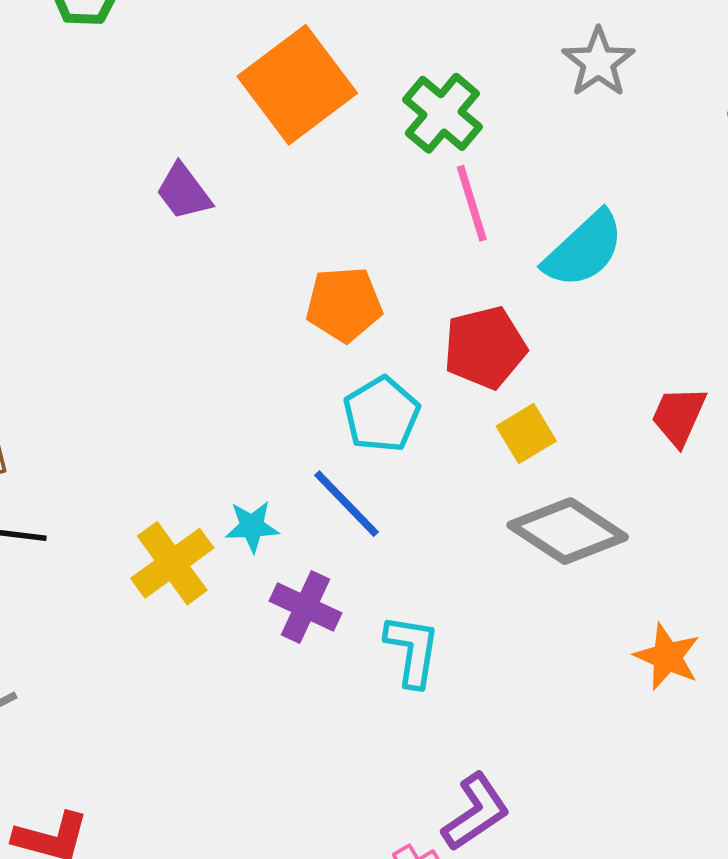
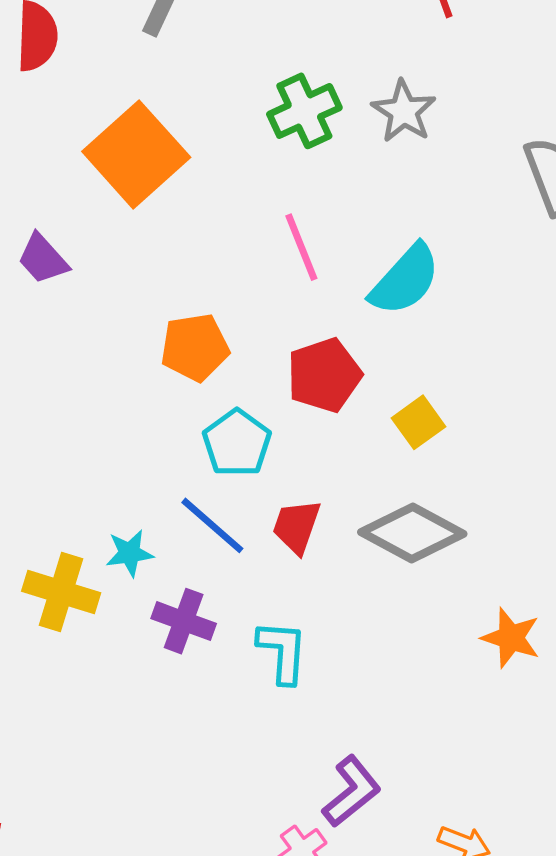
green cross: (442, 113) -> (304, 111), moved, turned 30
red trapezoid: (679, 416) -> (297, 526), moved
yellow square: (526, 434) -> (419, 422), moved
yellow cross: (172, 563) -> (61, 592), turned -32

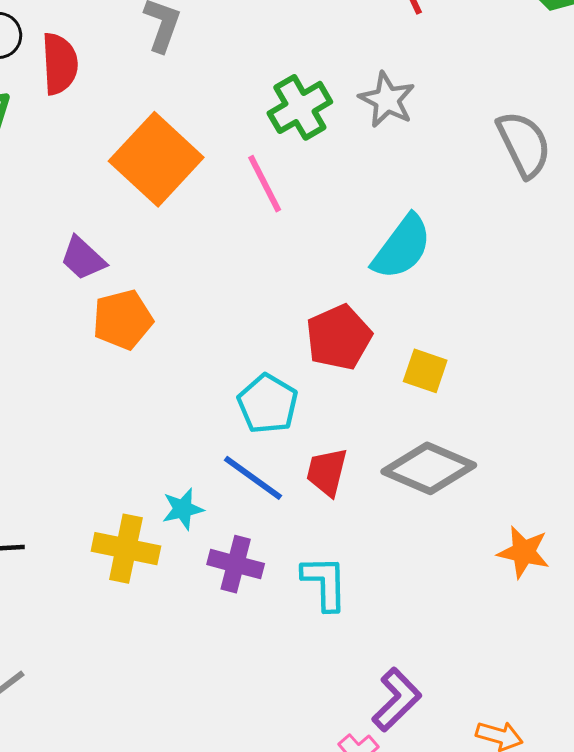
pink line: (301, 247) -> (265, 184), moved
orange pentagon: (195, 347) -> (123, 320), moved
yellow square: (419, 422) -> (425, 371), turned -30

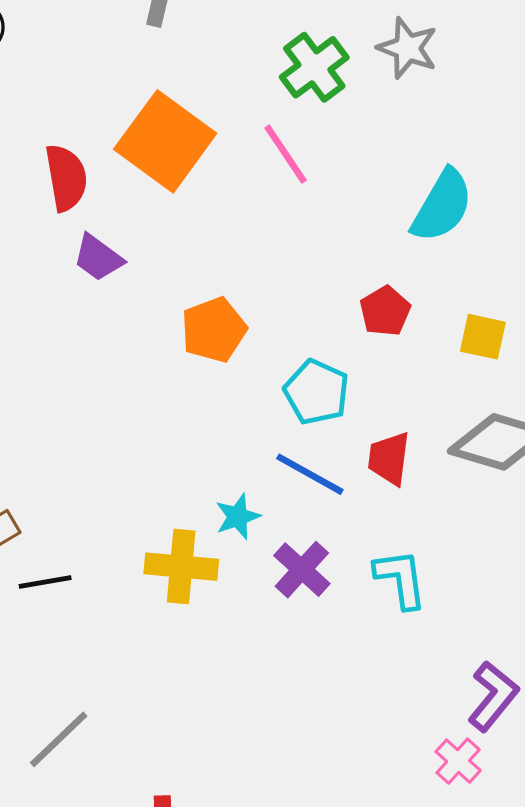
red semicircle: (60, 64) -> (66, 178), moved
orange pentagon: (123, 320) -> (214, 330), moved
red pentagon: (339, 337) -> (385, 311), size x0.7
purple cross: (236, 564) -> (302, 570), turned 34

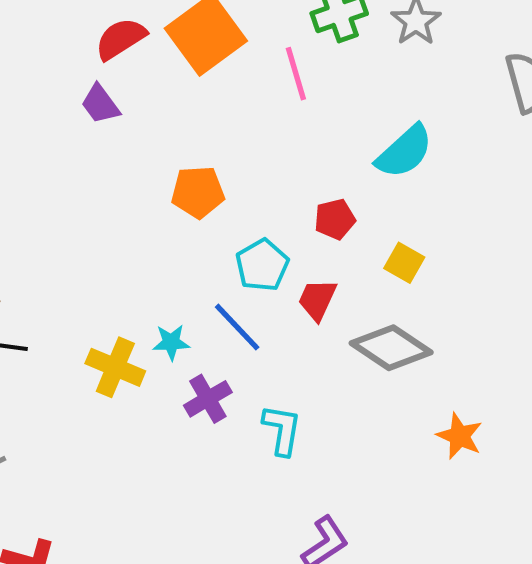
red semicircle: (66, 178) -> (121, 39), turned -130
purple trapezoid: (98, 258) -> (100, 104), moved
red trapezoid: (389, 458) -> (317, 300), moved

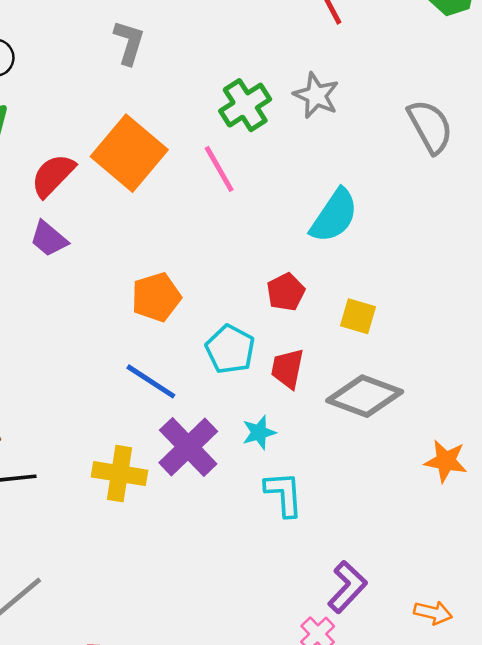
blue line: (237, 327) -> (151, 381), moved
cyan star: (171, 342) -> (259, 432), moved
purple cross: (208, 399) -> (188, 447), moved, size x1.4

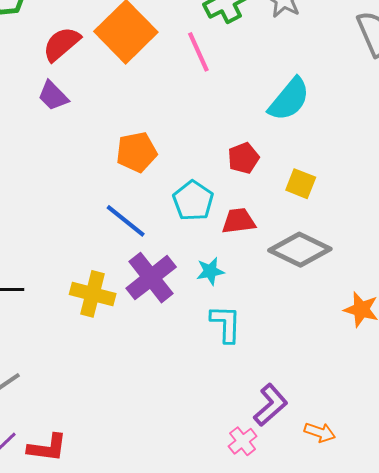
red trapezoid: (287, 369) -> (239, 221), turned 66
orange arrow: (433, 613) -> (320, 432), moved

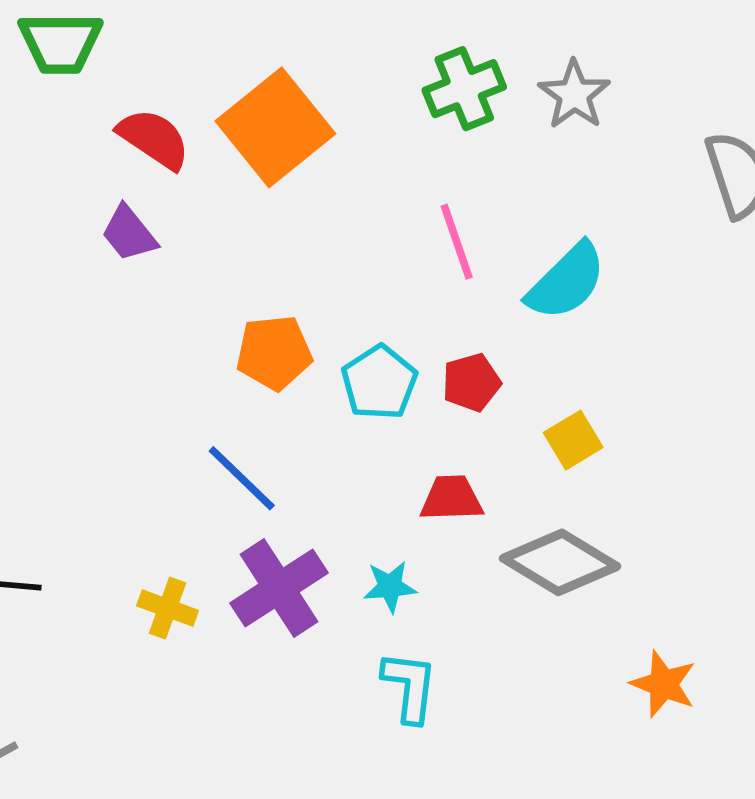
red semicircle: (62, 44) -> (154, 139), turned 69
pink line: (198, 52) -> (457, 242), moved
yellow square: (301, 184) -> (573, 440), turned 32
cyan pentagon: (193, 201) -> (379, 382), moved
yellow cross: (93, 294) -> (168, 608), size x0.7

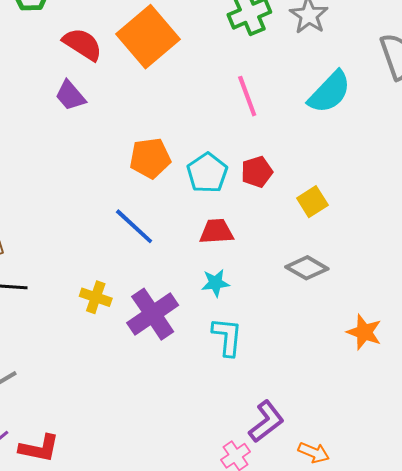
cyan semicircle: (566, 281) -> (329, 92), moved
red trapezoid: (451, 498) -> (216, 231), moved
gray diamond: (560, 562) -> (307, 268), size x0.7
purple cross: (279, 588) -> (153, 314), moved

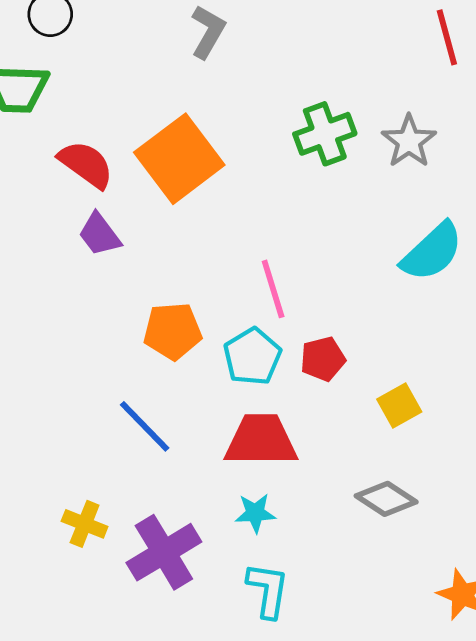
purple trapezoid: (70, 96) -> (100, 234), moved
pink line: (247, 96) -> (273, 289), moved
red trapezoid: (216, 231) -> (261, 440), size x1.5

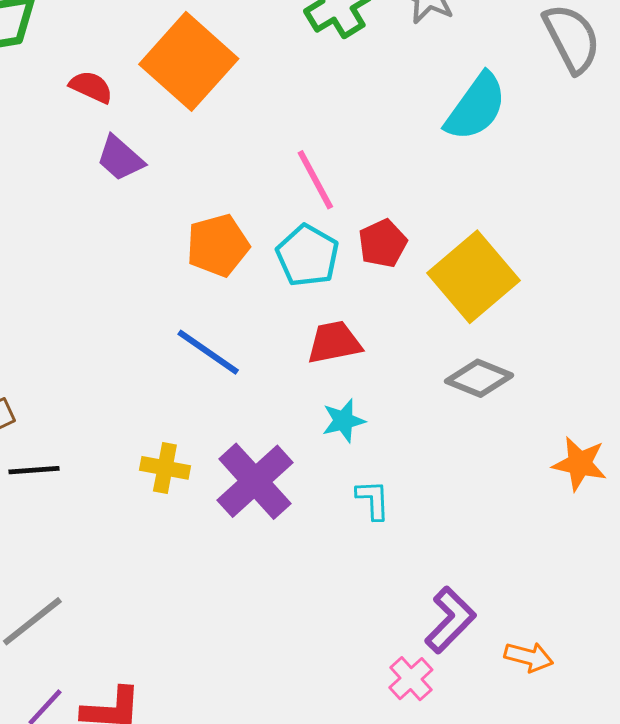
red semicircle: (86, 164) -> (91, 87), size x0.7
yellow square: (399, 406) -> (473, 277), size x1.8
red trapezoid: (261, 440) -> (334, 342), size x0.7
cyan L-shape: (268, 590) -> (373, 500), size x0.7

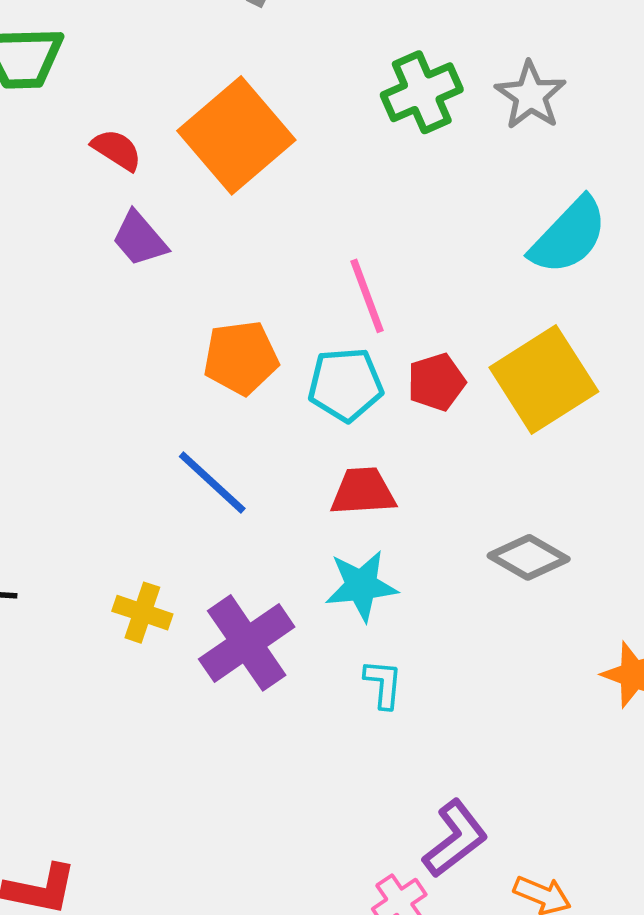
cyan pentagon: (308, 256) -> (346, 384), turned 30
yellow square: (473, 277) -> (544, 379), moved
cyan star: (344, 421) -> (361, 586), size x1.4

